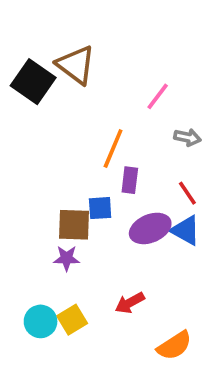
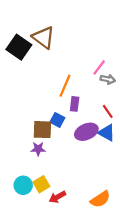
pink line: (158, 96) -> (99, 67), moved
blue square: (100, 208) -> (57, 120), turned 32
red arrow: (130, 303) -> (57, 197), moved

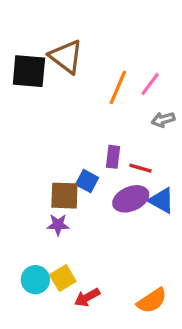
black square: (19, 47) -> (29, 71), turned -30
pink line: (99, 67) -> (150, 84), moved
gray arrow: (108, 79) -> (163, 120), turned 152
orange line: (65, 86) -> (118, 87), moved
red line: (108, 111) -> (140, 168), moved, turned -40

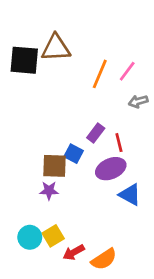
brown triangle: (66, 57) -> (56, 48), turned -40
purple rectangle: (113, 157) -> (96, 133), turned 30
red line: (140, 168) -> (119, 143), turned 60
blue triangle: (161, 200) -> (130, 195), moved
orange semicircle: (152, 301) -> (104, 259), moved

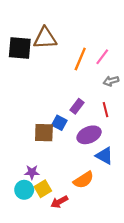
red line: (119, 143) -> (106, 110), moved
purple star: (49, 191) -> (32, 172), moved
orange semicircle: (104, 259) -> (84, 180), moved

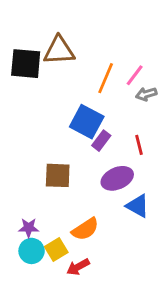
gray arrow: (111, 81) -> (146, 94), moved
blue square: (59, 123) -> (87, 122), moved, size x1.6
purple star: (32, 172) -> (29, 228), moved
orange semicircle: (84, 180) -> (85, 229), moved

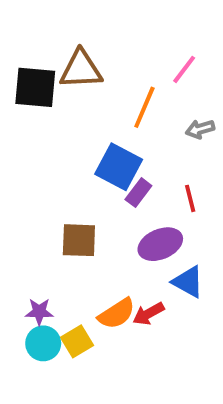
pink line: (135, 75) -> (184, 69), moved
red arrow: (78, 267) -> (148, 314), moved

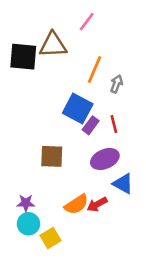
pink line: (184, 69) -> (87, 22), moved
gray arrow: (200, 129) -> (117, 84), moved, turned 126
red line: (190, 198) -> (114, 124), moved
yellow square: (77, 341) -> (50, 238), moved

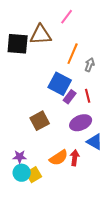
brown square: (52, 156) -> (40, 121), turned -30
red arrow: (97, 204) -> (75, 158), turned 126
yellow square: (50, 238) -> (34, 175), moved

